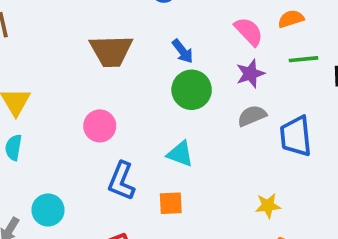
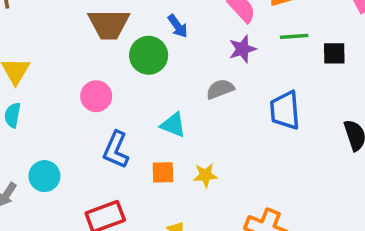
green circle: (192, 90) -> (149, 55), moved
gray semicircle: (252, 116) -> (220, 89), moved
yellow star: (268, 206) -> (205, 175), moved

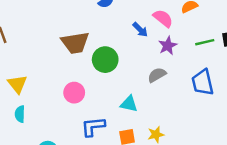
blue arrow: (178, 26) -> (140, 30), moved
green line: (294, 36) -> (205, 42), moved
blue L-shape: (116, 150) -> (93, 127), turned 70

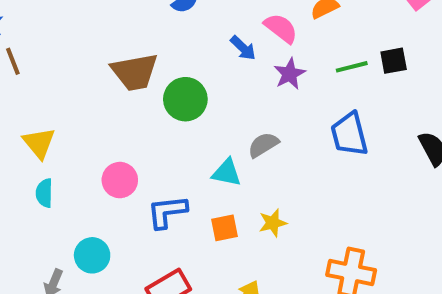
gray semicircle: (157, 75) -> (263, 145), moved
pink circle: (74, 93) -> (120, 180), moved

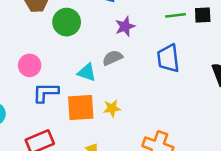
purple star: (290, 74) -> (125, 26), moved
pink circle: (120, 180) -> (30, 65), moved
orange square: (225, 228) -> (81, 107), size x1.6

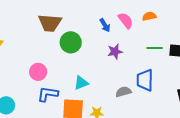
gray semicircle: (113, 58) -> (123, 92), moved
cyan triangle: (87, 72) -> (81, 83), turned -49

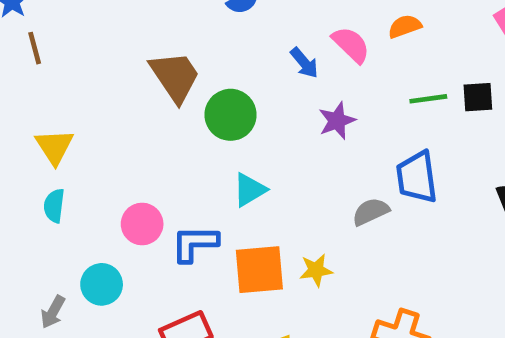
brown trapezoid: (50, 23) -> (175, 77), turned -120
pink circle: (38, 72) -> (142, 224), moved
cyan triangle: (81, 83) -> (250, 190), moved

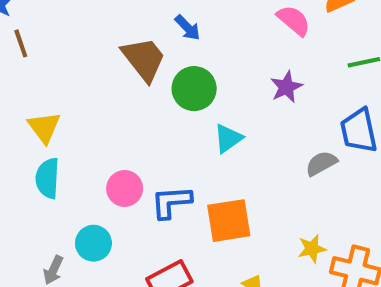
blue arrow: (304, 63) -> (188, 28), moved
cyan triangle: (250, 190) -> (228, 138), moved
cyan semicircle: (54, 206) -> (47, 178), size x1.4
yellow star: (316, 270) -> (312, 249), moved

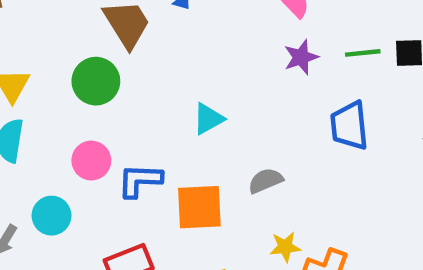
purple star: (286, 87) -> (301, 57), moved
green circle: (194, 89) -> (96, 81), moved
gray semicircle: (321, 163) -> (265, 181), moved

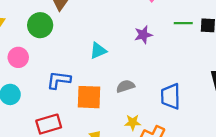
purple star: (301, 57) -> (143, 35), moved
blue trapezoid: (349, 126) -> (171, 96), moved
pink circle: (91, 161) -> (18, 57), moved

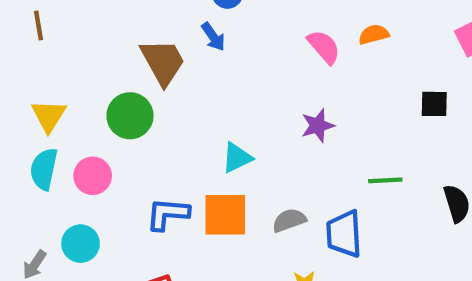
green line: (183, 23) -> (385, 180), moved
blue trapezoid: (171, 96) -> (344, 234), moved
orange square: (89, 97) -> (225, 215), moved

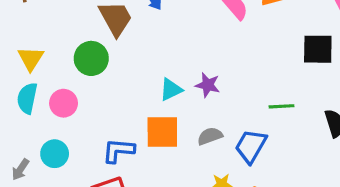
black square: (434, 104) -> (318, 49), size x1.5
purple star: (318, 126) -> (208, 85), moved, turned 30
blue L-shape: (168, 214) -> (118, 151), moved
blue trapezoid: (344, 234) -> (251, 146), turned 33

